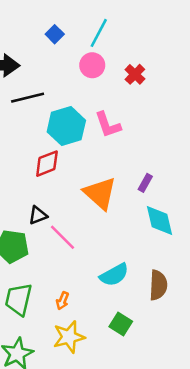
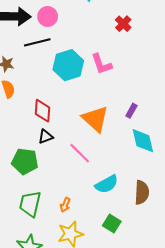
pink circle: (92, 65) -> (48, 16), moved
red diamond: (47, 164) -> (42, 111), moved, turned -65
pink line: (62, 237) -> (80, 153), moved

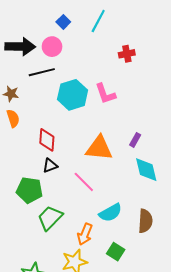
red cross: (123, 24) -> (127, 54), turned 35
orange triangle: (95, 119) -> (99, 148), turned -36
green trapezoid: (30, 204) -> (50, 218), moved, turned 32
orange arrow: (65, 205) -> (85, 234), moved, size x1.5

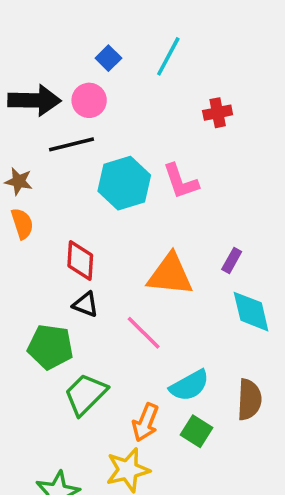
black triangle: (50, 166) -> (86, 305), turned 42
green square: (116, 252) -> (196, 431), moved

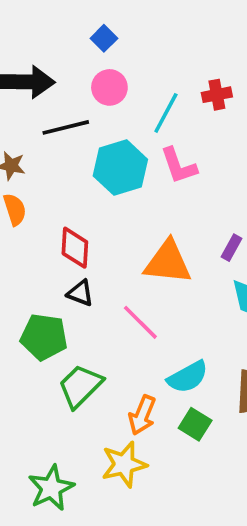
cyan line: (168, 56) -> (166, 113), moved
pink circle: (89, 100) -> (109, 87), moved

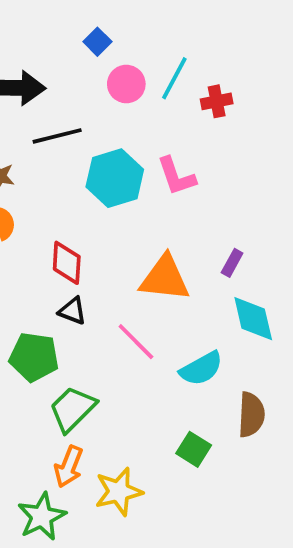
pink circle: (109, 87) -> (126, 84), moved
cyan line: (166, 113) -> (174, 78), moved
cyan semicircle: (188, 377) -> (201, 369), moved
orange arrow: (142, 415) -> (69, 467), moved

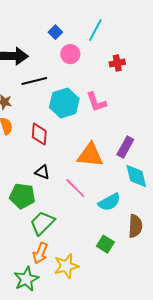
cyan line: (174, 78) -> (95, 30), moved
red diamond: (67, 263) -> (39, 134), moved
purple rectangle: (232, 263) -> (125, 147), size x1.5

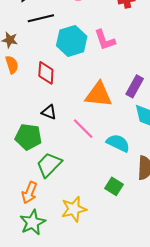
cyan semicircle: (109, 202) -> (118, 143), turned -125
orange arrow: (40, 253) -> (29, 193), moved

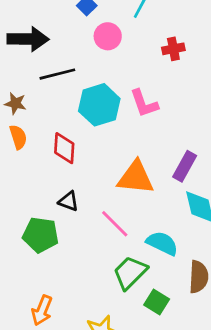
green trapezoid: (49, 165) -> (130, 273), moved

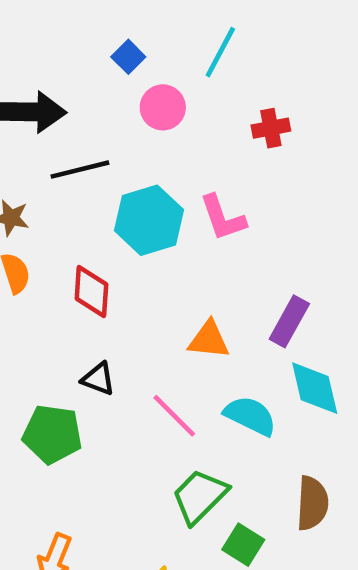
orange triangle: (136, 178) -> (209, 340), size x0.7
cyan semicircle: (162, 243) -> (250, 416), moved

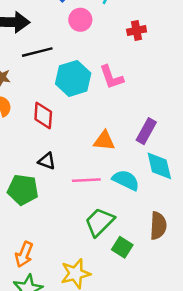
pink line: (174, 416) -> (86, 180), turned -48

